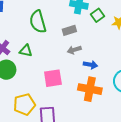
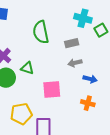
green triangle: (26, 51) -> (27, 68), moved
orange cross: (90, 89) -> (88, 103), size x0.6

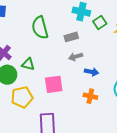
yellow pentagon: (21, 114) -> (22, 97), moved

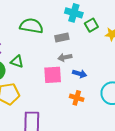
green semicircle: (40, 28) -> (31, 26), turned 110
pink square: (54, 84) -> (53, 75), moved

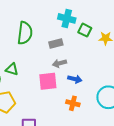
green square: (91, 25) -> (85, 30), turned -32
green semicircle: (31, 26) -> (25, 33), turned 90

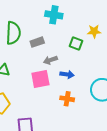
green square: (85, 30) -> (76, 44), moved
gray rectangle: (56, 43) -> (37, 42), moved

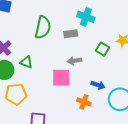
gray rectangle: (37, 42) -> (71, 34), moved
blue arrow: (67, 74) -> (98, 85), moved

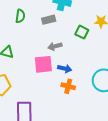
green semicircle: (43, 27) -> (20, 16), size x0.6
blue arrow: (98, 85) -> (65, 69), moved

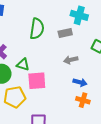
green semicircle: (20, 16) -> (37, 29), size x1.5
pink square: (43, 64) -> (37, 81), moved

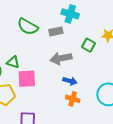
green semicircle: (37, 29) -> (28, 27), turned 110
gray arrow: (71, 60) -> (61, 58), size x1.5

